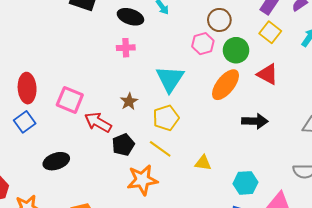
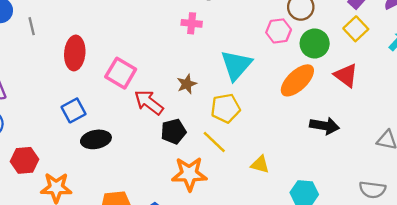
blue square: (25, 122) -> (74, 110), moved

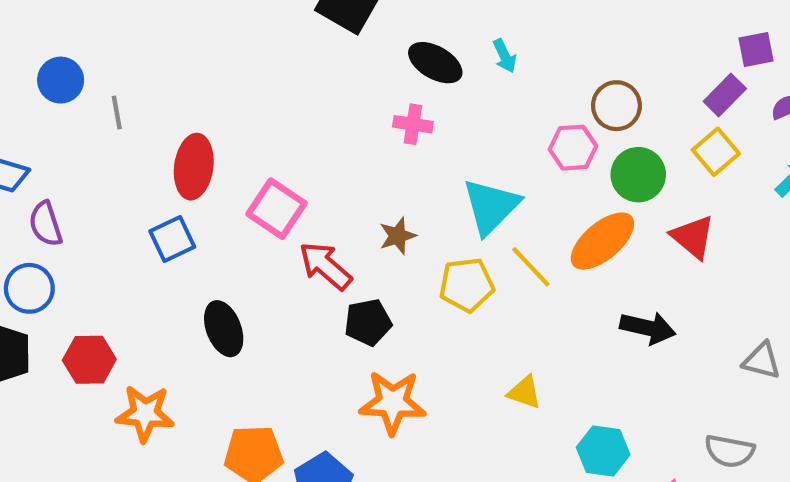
blue square: (74, 110) -> (172, 239), moved
black ellipse: (96, 139) -> (224, 329), turned 76
yellow line: (214, 142) -> (531, 267), moved

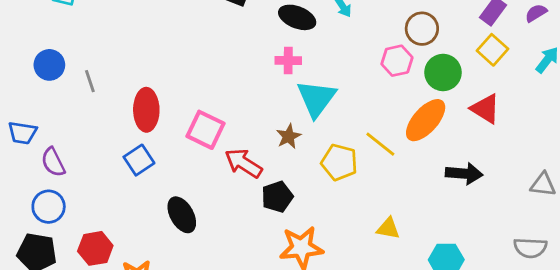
cyan triangle: (491, 206) -> (316, 98), moved
yellow pentagon: (467, 285) -> (339, 162), turned 30

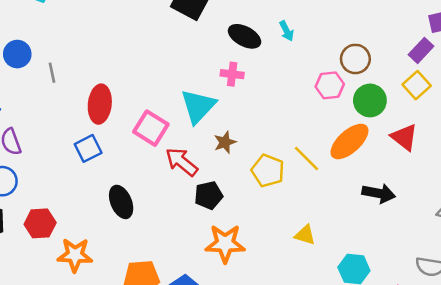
cyan triangle: (316, 98) -> (198, 106), moved

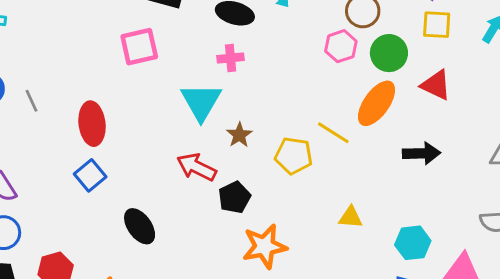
yellow square: (417, 85) -> (437, 25), turned -32
pink square: (151, 128) -> (139, 47), moved, turned -32

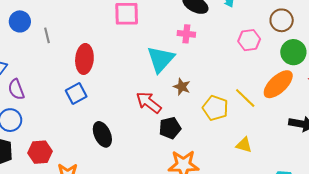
pink hexagon: (341, 46) -> (249, 40), moved
brown star: (239, 135) -> (182, 87), turned -30
yellow triangle: (350, 217) -> (244, 145), moved

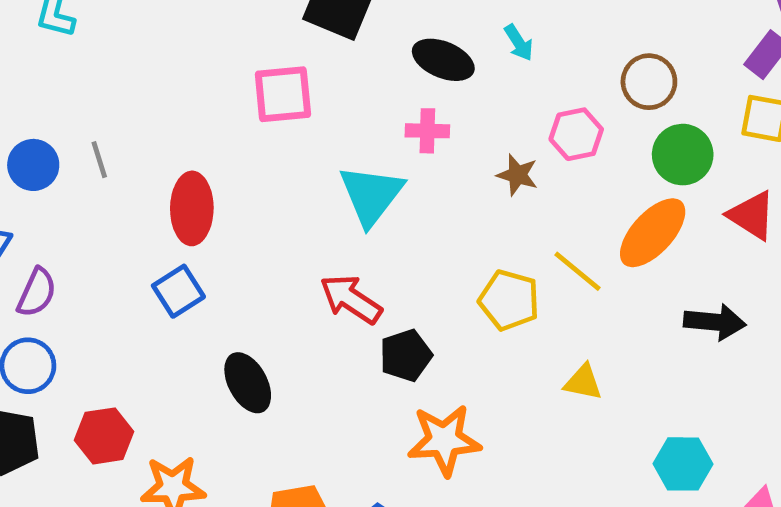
blue circle: (20, 21) -> (33, 165), moved
brown star: (182, 87) -> (517, 175), moved
purple semicircle: (16, 89) -> (37, 292), turned -130

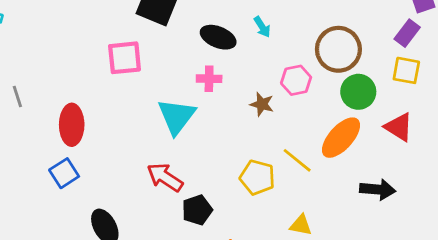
brown circle: (649, 82) -> (338, 49), size x1.4

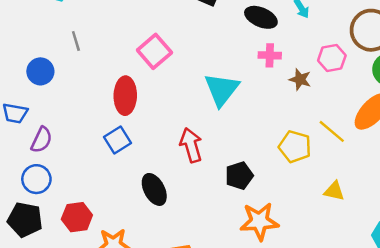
pink square: (125, 58) -> (154, 51), moved, turned -36
pink cross: (209, 79) -> (270, 55), moved
gray line: (17, 97) -> (76, 41), moved
red arrow: (165, 177) -> (191, 145), moved, turned 40

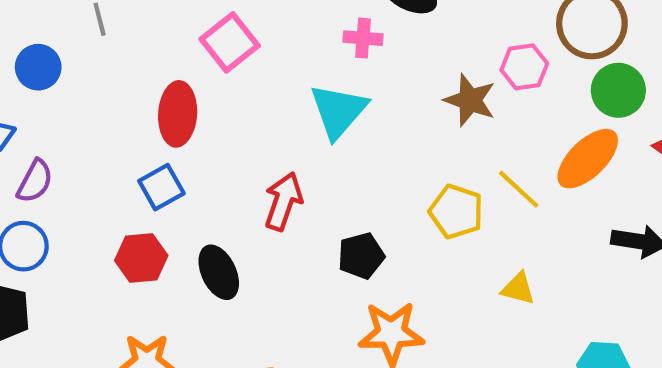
pink cross: (270, 55) -> (363, 38), moved
brown star: (300, 79) -> (470, 100), size x1.4
red arrow: (191, 145) -> (283, 201), turned 32
red hexagon: (77, 217) -> (141, 258), moved

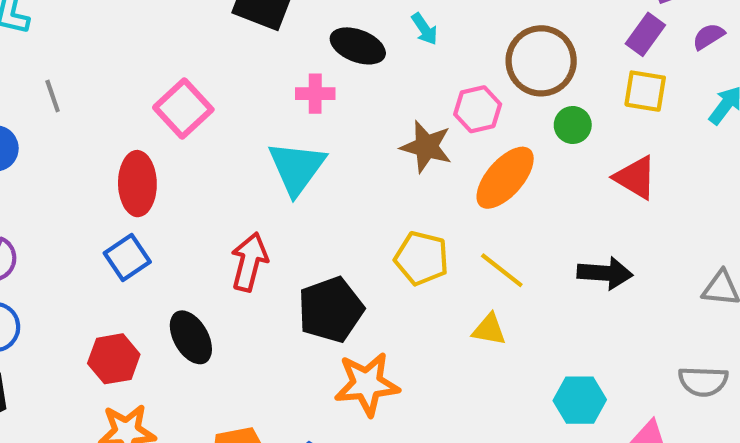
green circle: (618, 90) -> (573, 125), size x0.7
orange ellipse: (588, 159) -> (505, 178), moved
yellow line: (519, 189) -> (502, 270), moved
black pentagon: (361, 256) -> (331, 310), size x1.4
red hexagon: (141, 258) -> (114, 359), moved

